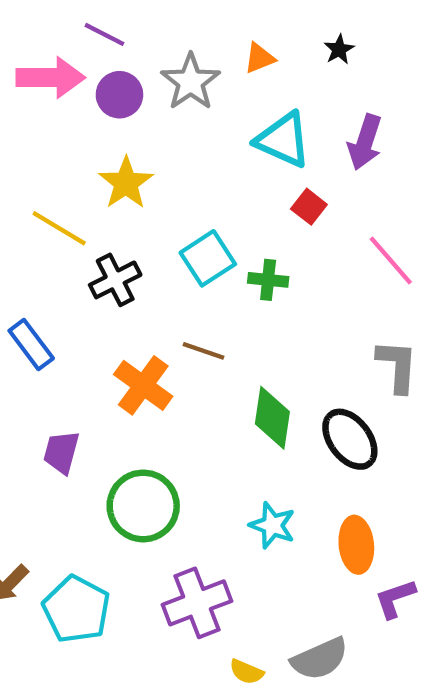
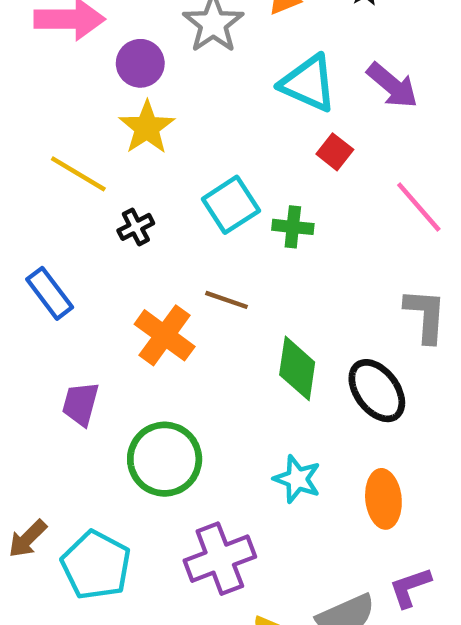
purple circle: (119, 95) -> (140, 63), moved
purple arrow: (365, 142) -> (392, 85), turned -68
black cross: (115, 280) -> (136, 227), size x0.7
purple L-shape: (395, 599) -> (410, 587), moved

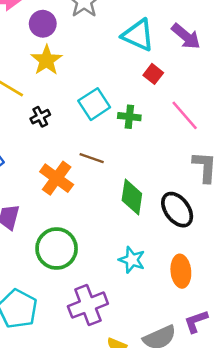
pink line: (419, 207) -> (185, 115), moved

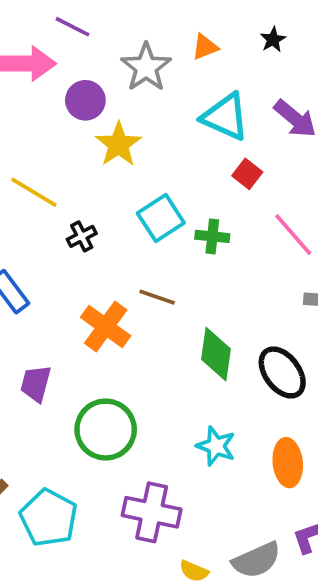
yellow star: (46, 60) -> (119, 144), moved
purple cross: (88, 305) -> (152, 512), turned 33

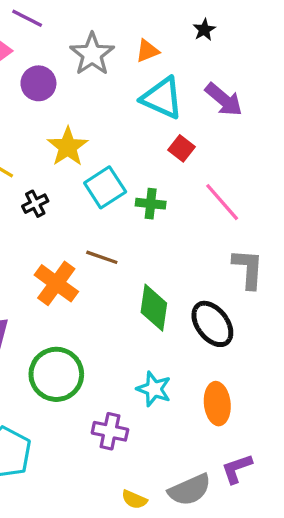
orange triangle: (205, 47) -> (147, 51), moved
yellow star: (119, 144) -> (68, 147), moved
purple cross: (152, 512) -> (110, 431), moved, size x0.7

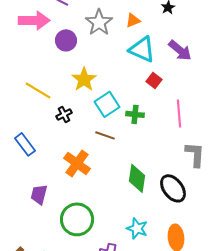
pink line: (222, 202) -> (179, 113), turned 36
brown line: (102, 257) -> (105, 135), moved

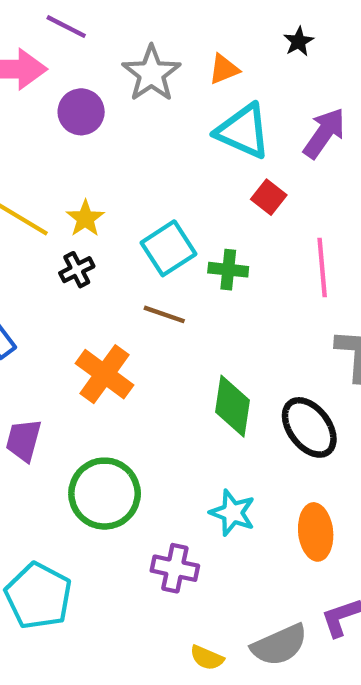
purple arrow: (180, 50) -> (324, 133), turned -95
yellow star: (84, 79) -> (85, 218), moved, size x0.7

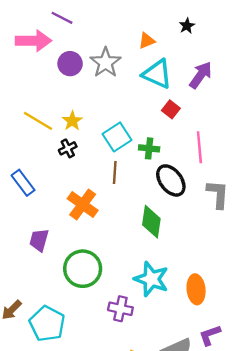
gray star: (151, 73) -> (106, 62), moved
brown line: (164, 314) -> (115, 172), turned 75
black ellipse: (309, 427) -> (171, 180), moved
cyan star: (232, 513) -> (151, 279), size x1.4

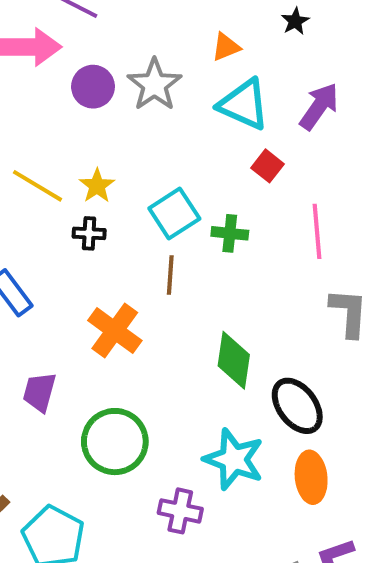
black cross: (68, 148) -> (89, 233), turned 30
black ellipse: (171, 180) -> (297, 406), moved

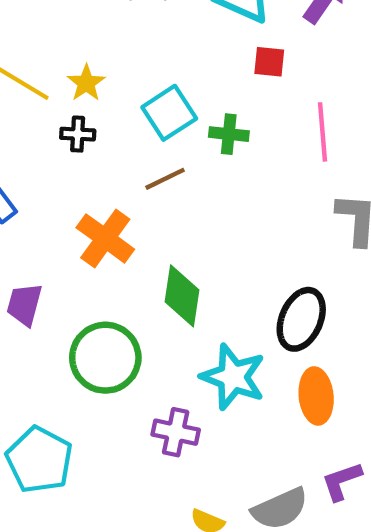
red square: (267, 166) -> (269, 62), turned -32
brown line: (170, 275) -> (165, 179), turned 60
green diamond: (234, 360) -> (182, 296), moved
black ellipse: (297, 406) -> (301, 319), turned 60

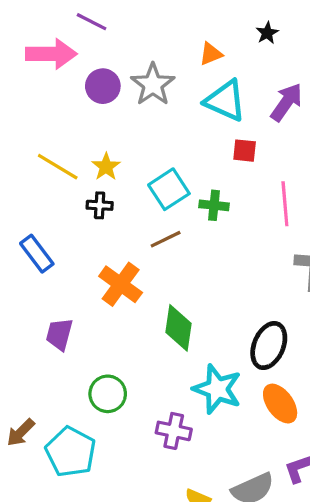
green circle: (105, 358) -> (108, 394), moved, size x0.7
orange ellipse: (316, 396) -> (280, 404), turned -30

